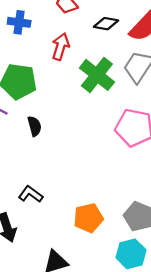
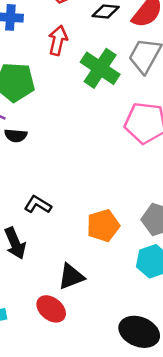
black semicircle: (35, 126) -> (16, 136), moved, turned 114

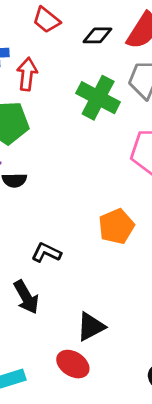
red arrow: (58, 40) -> (27, 74), moved
orange pentagon: (103, 226) -> (116, 226), moved

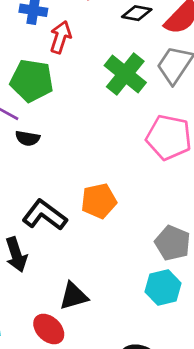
orange pentagon: (116, 226) -> (99, 201), moved
black L-shape: (46, 253) -> (45, 215), size x1.5

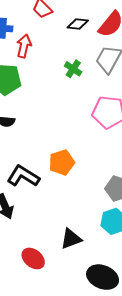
green cross: (125, 74) -> (73, 69), size x0.6
black triangle: (73, 296) -> (71, 239), moved

